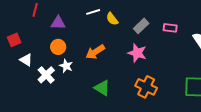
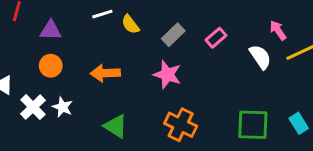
pink rectangle: (170, 28) -> (216, 38), turned -48
orange arrow: (95, 52) -> (105, 73), turned 30
white star: (66, 66) -> (63, 107), moved

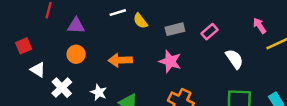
gray rectangle: (173, 35) -> (175, 29), turned 30
white semicircle: (260, 57) -> (234, 59), moved
white star: (63, 107) -> (99, 92), moved

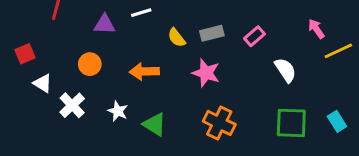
yellow semicircle: (140, 21) -> (177, 38), moved
purple triangle: (76, 26) -> (104, 24), moved

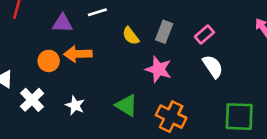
gray rectangle: (212, 33) -> (164, 32), turned -55
white semicircle: (285, 70) -> (213, 66), moved
orange arrow: (144, 71) -> (78, 54), moved
green triangle: (155, 124) -> (127, 105), moved

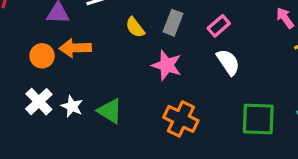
white cross: (32, 100) -> (39, 102), moved
green triangle: (127, 105) -> (110, 111), moved

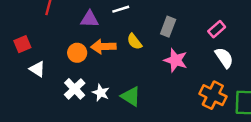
gray rectangle: (173, 23) -> (168, 27), moved
yellow semicircle: (135, 27) -> (134, 42), moved
orange cross: (181, 119) -> (213, 95), moved

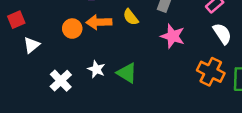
white triangle: (37, 69) -> (32, 45), turned 49
white cross: (75, 89) -> (61, 81), moved

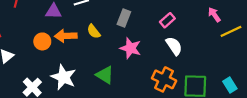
white star: (96, 69) -> (64, 77), size x1.6
green triangle: (127, 73) -> (105, 75), moved

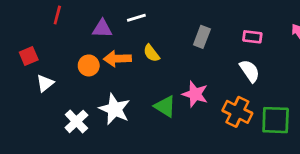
gray rectangle: (124, 18) -> (202, 37), moved
pink rectangle: (167, 20) -> (252, 37), moved, turned 48
pink star: (131, 48) -> (195, 94), moved

